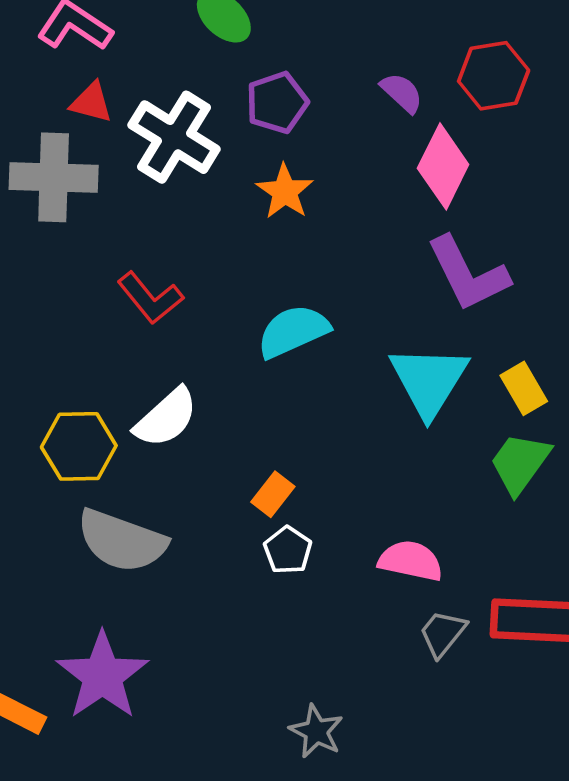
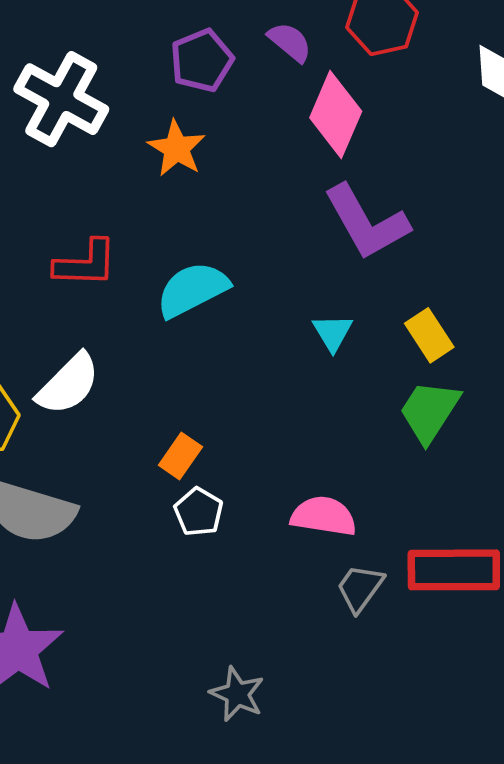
purple pentagon: (277, 103) -> (202, 60), moved
red L-shape: (150, 298) -> (86, 264), moved, turned -46
cyan triangle: (429, 381) -> (333, 333), size x0.5

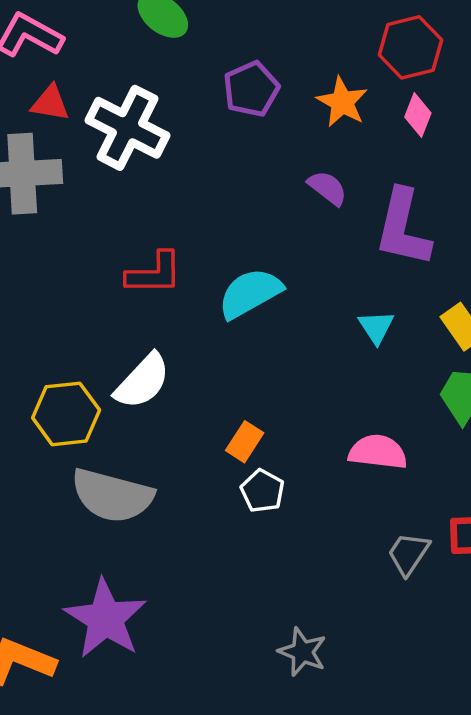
purple semicircle: (290, 42) -> (327, 188), moved
pink diamond: (336, 114) -> (418, 115), moved, size x0.6
orange star: (177, 148) -> (342, 102), moved
purple L-shape: (366, 222) -> (403, 228), turned 44
pink semicircle: (324, 516) -> (378, 452), moved

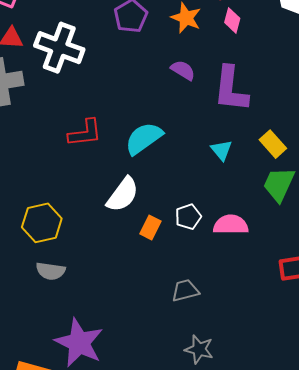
white semicircle: (143, 381) -> (123, 195), moved
white pentagon: (262, 491) -> (188, 217), moved, turned 30
gray semicircle: (112, 496) -> (51, 271), moved, size x0.6
gray trapezoid: (408, 554) -> (185, 290), moved, turned 48

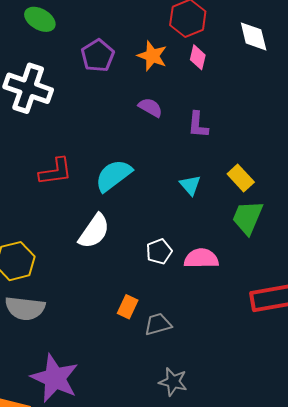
purple L-shape: (231, 89) -> (198, 125), size x0.6
orange rectangle: (150, 228) -> (128, 307), moved
gray semicircle: (51, 271) -> (25, 308), size x1.4

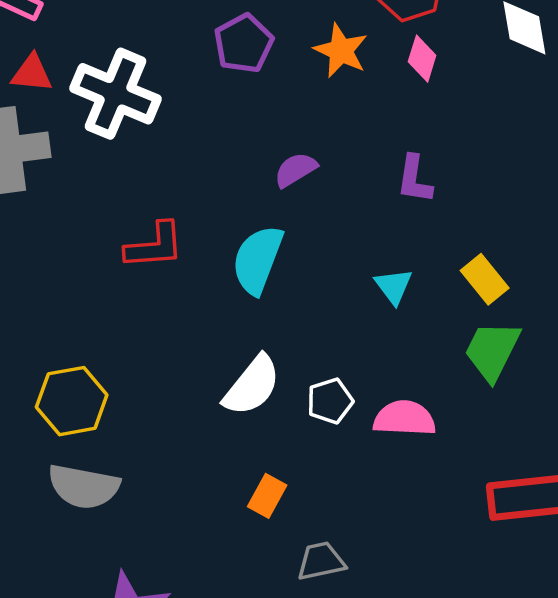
purple semicircle: (150, 107) -> (296, 170), moved, turned -65
cyan semicircle: (113, 175) -> (258, 260), turned -36
white semicircle: (94, 231) -> (252, 386), moved
gray trapezoid: (158, 324) -> (321, 561), moved

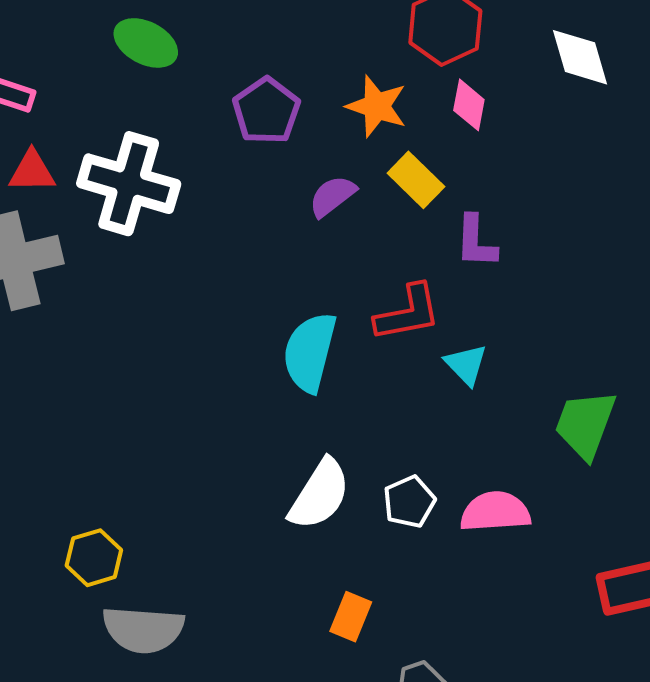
purple semicircle: (296, 170) -> (332, 196), moved
red L-shape: (155, 246) -> (408, 313), moved
yellow rectangle: (485, 279) -> (416, 180), moved
yellow hexagon: (72, 401) -> (94, 558), moved, size x0.7

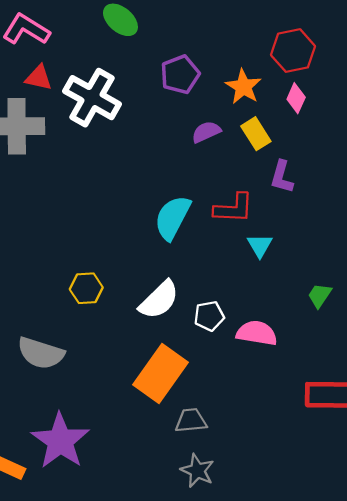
green trapezoid: (585, 424) -> (320, 295), size x0.6
yellow hexagon: (94, 558) -> (86, 288), moved
orange rectangle: (351, 617) -> (161, 374), size x2.0

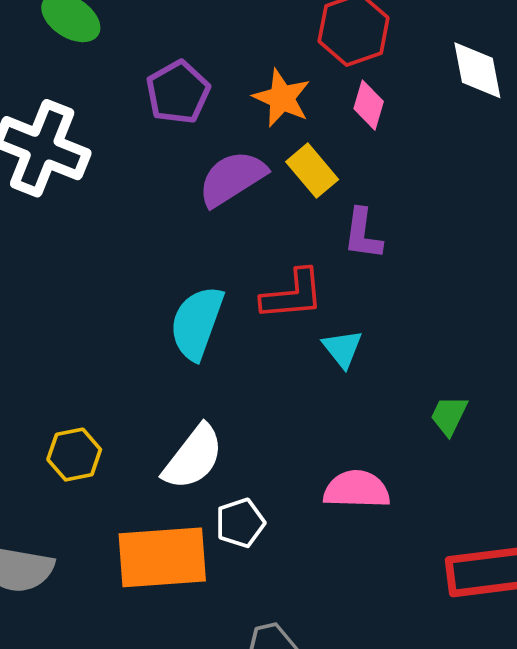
purple semicircle: (206, 132) -> (232, 178), size x1.5
white pentagon: (209, 316) -> (240, 523), moved
orange rectangle: (161, 374) -> (162, 557), moved, turned 58

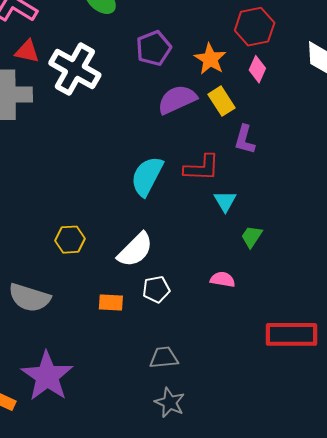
green trapezoid: (449, 416) -> (252, 237), moved
pink semicircle: (357, 489) -> (223, 279), size x0.7
orange rectangle: (162, 557) -> (111, 302), size x0.5

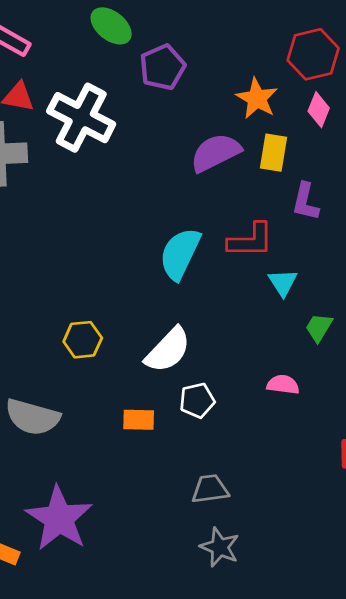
purple pentagon: (154, 48) -> (162, 67), moved
yellow rectangle: (222, 101) -> (273, 153), turned 44

